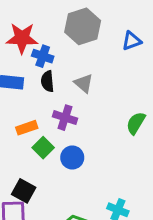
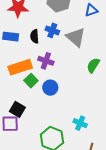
blue cross: (43, 56) -> (52, 30), moved
gray triangle: (84, 83) -> (76, 37), moved, size x1.5
orange rectangle: (27, 128) -> (20, 67), size x1.6

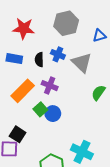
orange rectangle: (20, 67) -> (23, 91), turned -30
green square: (31, 81) -> (40, 109), moved
cyan cross: (80, 123) -> (82, 152), size x1.5

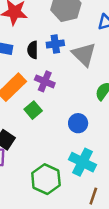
blue cross: (58, 54) -> (55, 44), turned -32
blue circle: (53, 114) -> (78, 123), moved

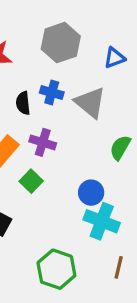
blue cross: (55, 44) -> (52, 93), turned 30
cyan cross: (82, 162) -> (102, 221), moved
brown line: (93, 196) -> (119, 267), moved

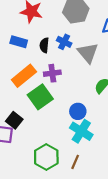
purple cross: (43, 142) -> (52, 73), turned -35
green square: (31, 181) -> (40, 97), size x1.6
brown line: (119, 267) -> (75, 162), moved

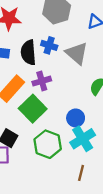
black semicircle: (44, 45) -> (28, 52), size x1.5
cyan cross: (81, 131) -> (83, 139), turned 35
green hexagon: (46, 157) -> (48, 144), moved

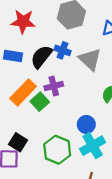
black semicircle: (28, 52) -> (41, 57), turned 40
green square: (33, 109) -> (40, 102), moved, size x0.7

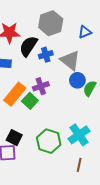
blue cross: (63, 50) -> (46, 55), turned -32
black semicircle: (41, 57) -> (28, 46), moved
blue circle: (86, 124) -> (77, 80), moved

